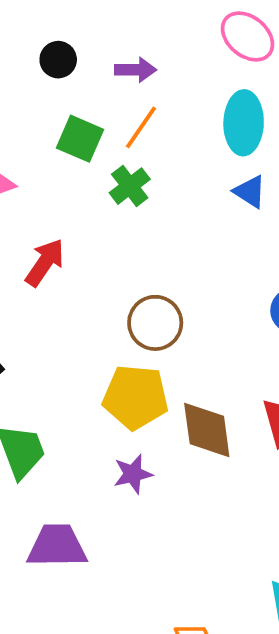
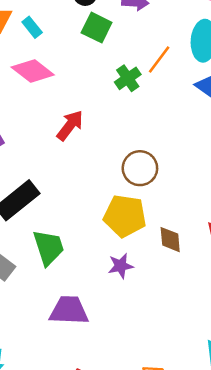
orange line: (141, 127) -> (159, 60), moved
green square: (80, 139) -> (97, 28), moved
brown diamond: (207, 430) -> (170, 240), size x0.7

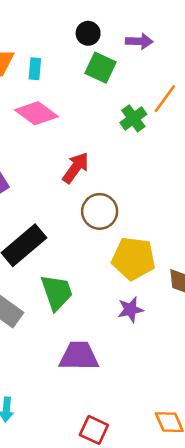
cyan rectangle: (32, 27) -> (35, 69), turned 45
brown circle: (140, 168) -> (100, 211), moved

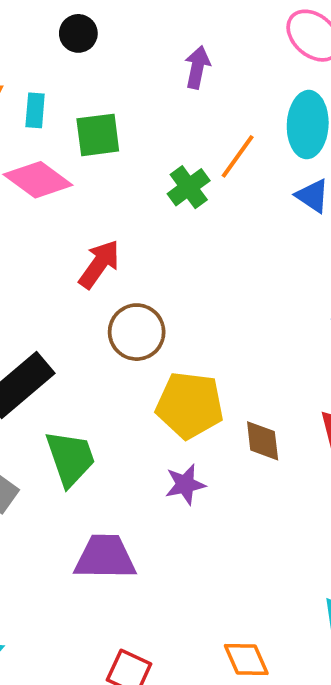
black circle: (88, 33) -> (78, 33), moved
purple arrow: (139, 41) -> (197, 67), turned -80
green square: (101, 68) -> (98, 135), moved, turned -32

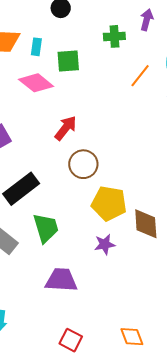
purple arrow: (197, 67) -> (147, 20), moved
green cross: (189, 187) -> (114, 36), moved, turned 30
brown diamond: (263, 441) -> (146, 224), size x1.4

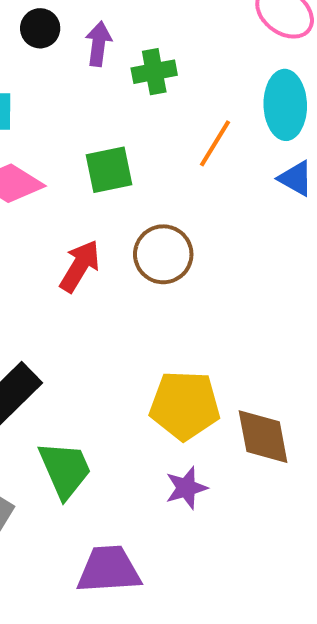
purple arrow: (147, 20) -> (98, 44), moved
green square: (68, 61) -> (109, 170), moved
brown circle: (83, 164) -> (163, 254), moved

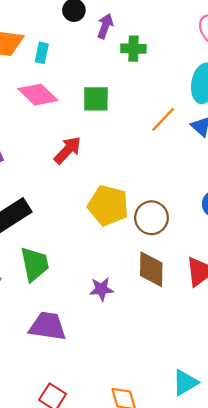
orange line: (215, 143) -> (163, 119), moved
brown circle: (163, 254) -> (151, 218), moved
yellow pentagon: (185, 405) -> (108, 205), moved

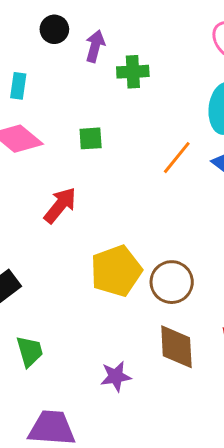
green square: (96, 99) -> (91, 138), size x0.7
yellow pentagon: (108, 205) -> (116, 271), turned -30
green trapezoid: (35, 264) -> (30, 351), size x0.7

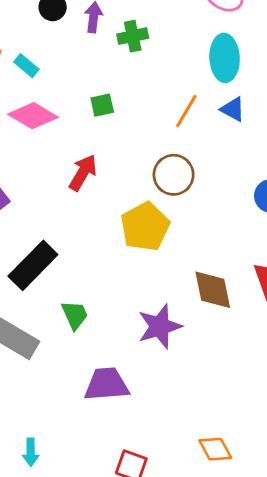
cyan rectangle: (18, 86) -> (26, 66), turned -50
brown circle: (172, 282) -> (174, 175), moved
purple star: (116, 376) -> (160, 326), size x1.5

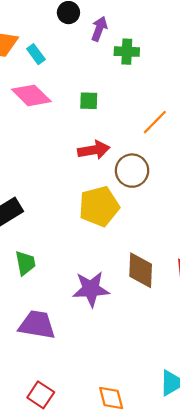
red arrow: (83, 173) -> (94, 150), moved, turned 36

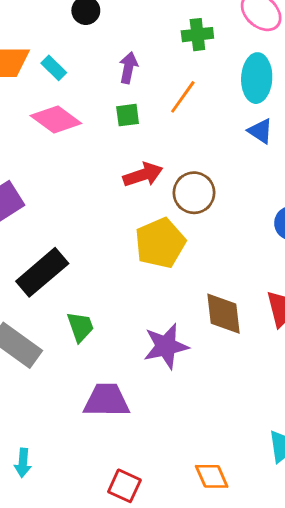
purple arrow: (99, 29) -> (128, 68), moved
green cross: (127, 52) -> (197, 35), moved
orange line: (155, 122) -> (183, 97), moved

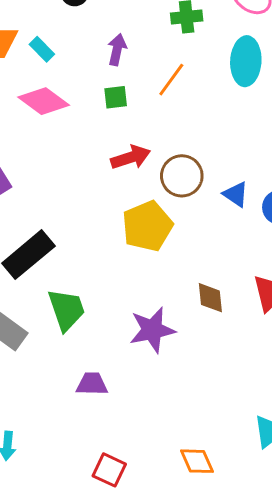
blue triangle: (260, 131) -> (236, 194), moved
brown diamond: (223, 314) -> (210, 298), size x0.7
green trapezoid: (80, 327) -> (66, 310), size x1.4
purple trapezoid: (106, 400) -> (92, 384), size x0.7

